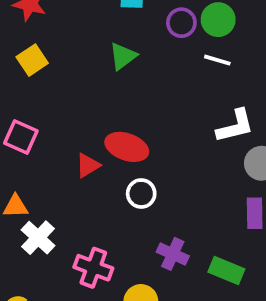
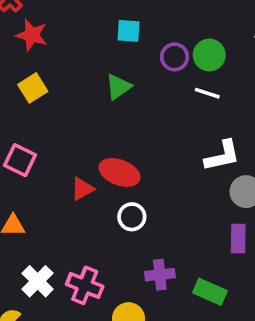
white cross: (38, 238) -> (38, 281), moved
purple cross: (173, 254) -> (160, 275), turned -32

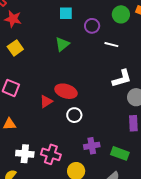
green circle: (209, 55) -> (121, 14), moved
white cross: (38, 281) -> (25, 154), turned -36

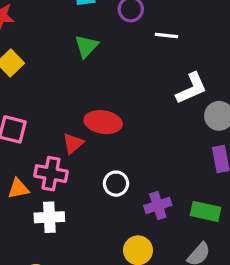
white circle: (74, 115) -> (116, 184), moved
white cross: (25, 154) -> (49, 217), moved
pink cross: (51, 154) -> (51, 174), moved

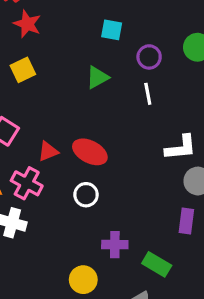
white line: (167, 35) -> (148, 94), moved, turned 55
red triangle: (73, 143) -> (48, 151), moved
white circle: (116, 184) -> (86, 195), moved

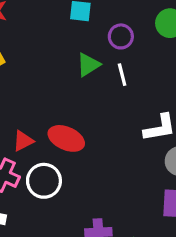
green triangle: (97, 77) -> (88, 65), moved
white circle: (86, 195) -> (44, 181), moved, size x1.4

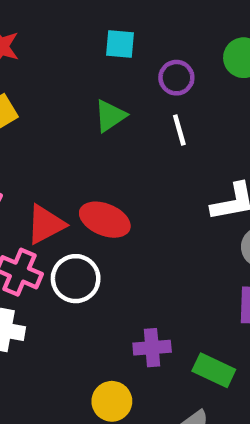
green triangle: (88, 65) -> (110, 116), moved
red triangle: (23, 141) -> (46, 224), size x1.4

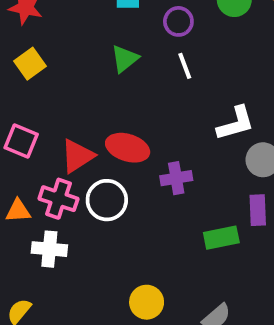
purple cross: (152, 348) -> (176, 178), moved
green rectangle: (214, 370) -> (221, 238), moved, turned -32

